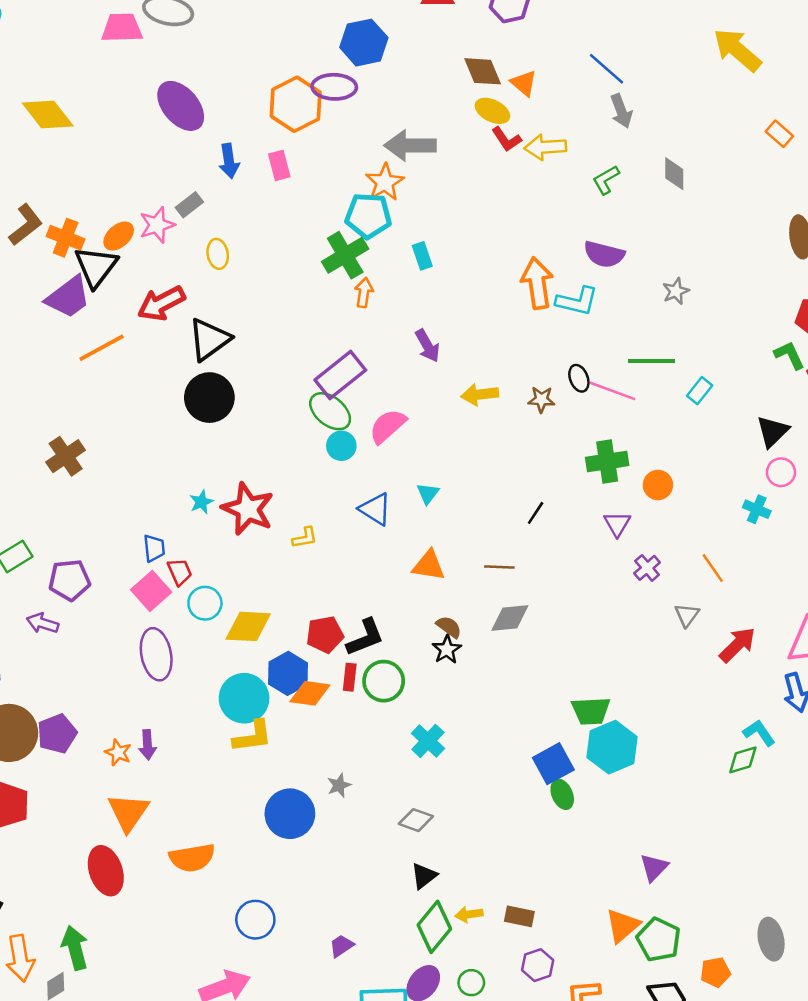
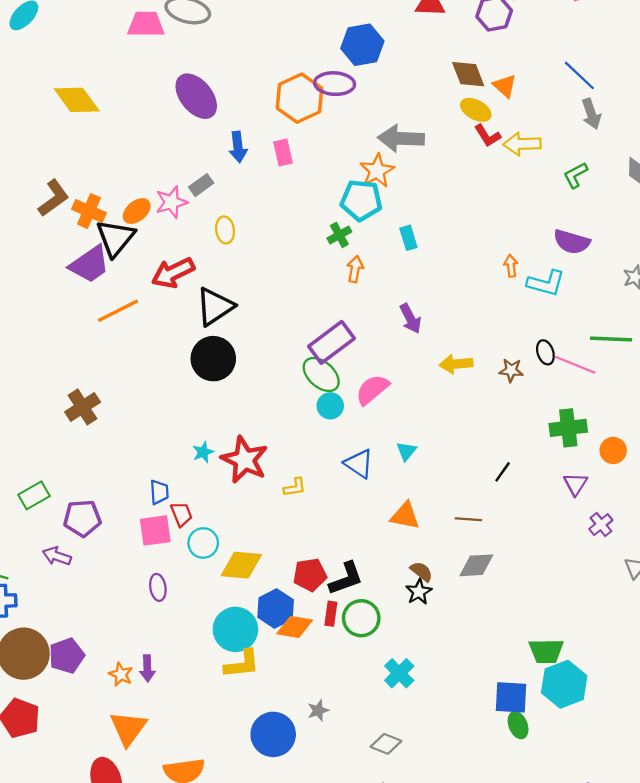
green cross: (345, 255) -> (339, 235), size x0.6
orange arrow: (537, 283) -> (511, 266), size x0.5
pink square: (151, 591) -> (155, 530), turned 32
purple ellipse: (156, 654) -> (158, 587), size x0.6
blue square: (553, 764) -> (511, 697), turned 30

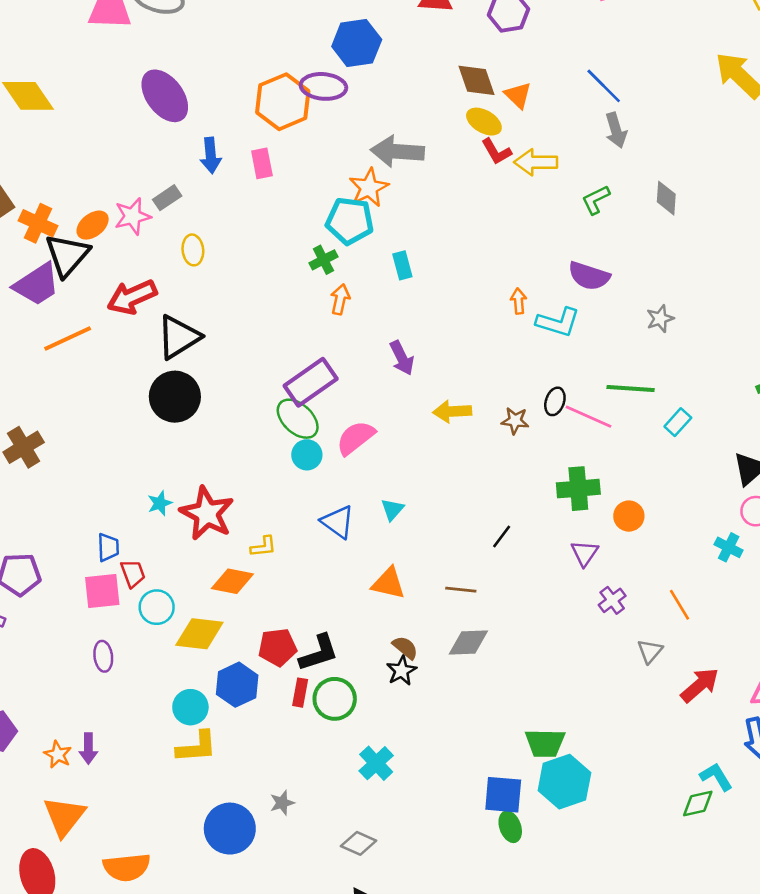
black ellipse: (545, 352) -> (555, 401), turned 35
orange diamond: (295, 627) -> (232, 581), moved
cyan circle: (235, 629) -> (190, 707), size x0.7

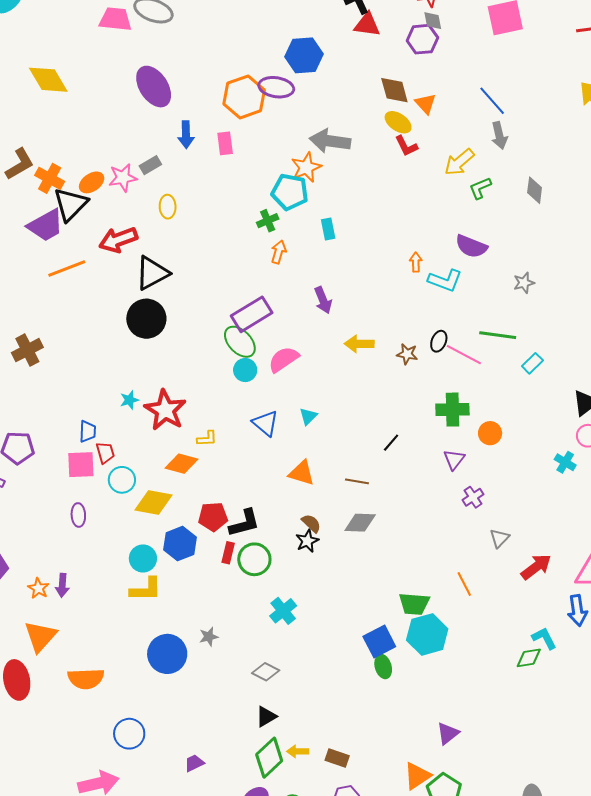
yellow arrow: (536, 162) -> (459, 162), moved, turned -44
orange line: (679, 605) -> (464, 584), moved
blue square: (503, 795) -> (379, 642), turned -36

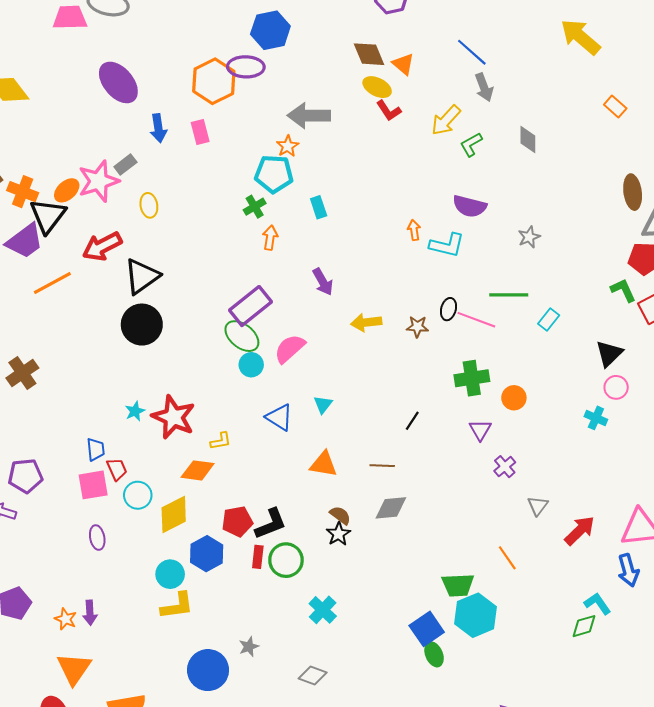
orange star: (306, 167) -> (288, 146), size x0.7
pink star: (123, 178) -> (99, 181), size x1.4
yellow diamond: (154, 502) -> (174, 515), turned -30

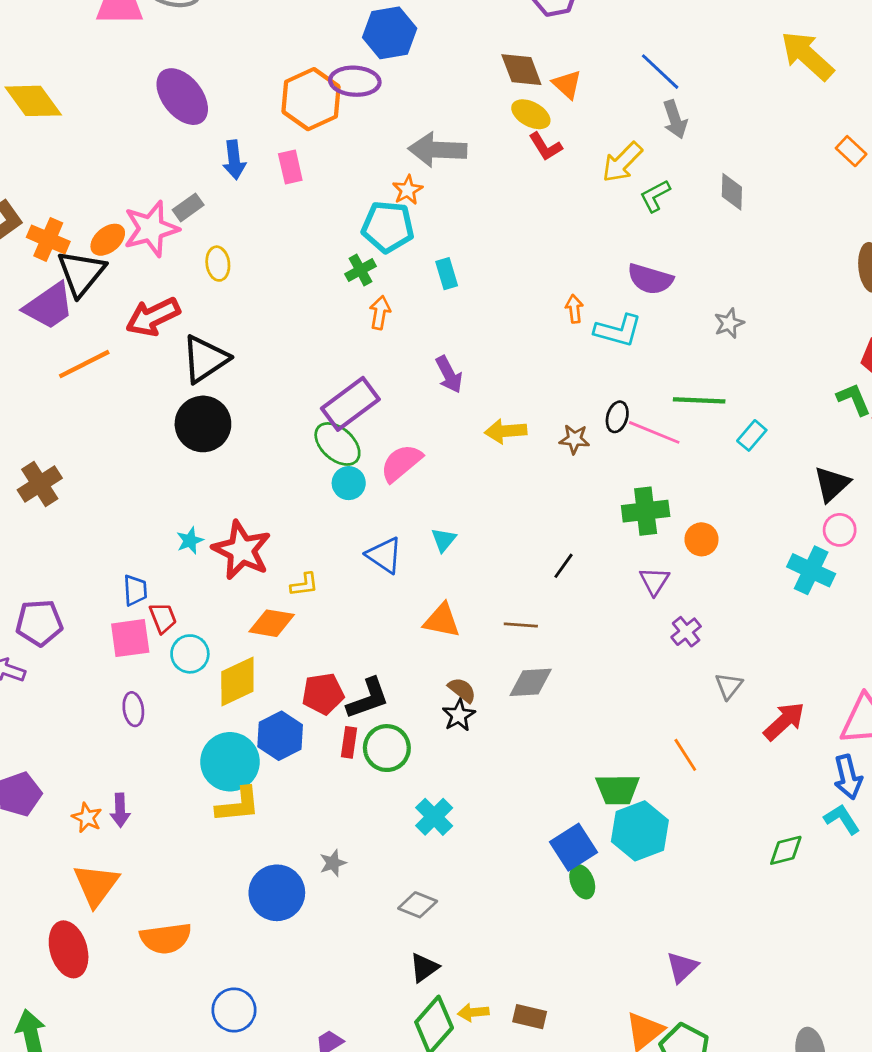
cyan cross: (596, 418) -> (811, 570), size x1.5
cyan circle: (170, 574) -> (230, 762), size x1.5
cyan L-shape: (598, 604) -> (842, 819), moved

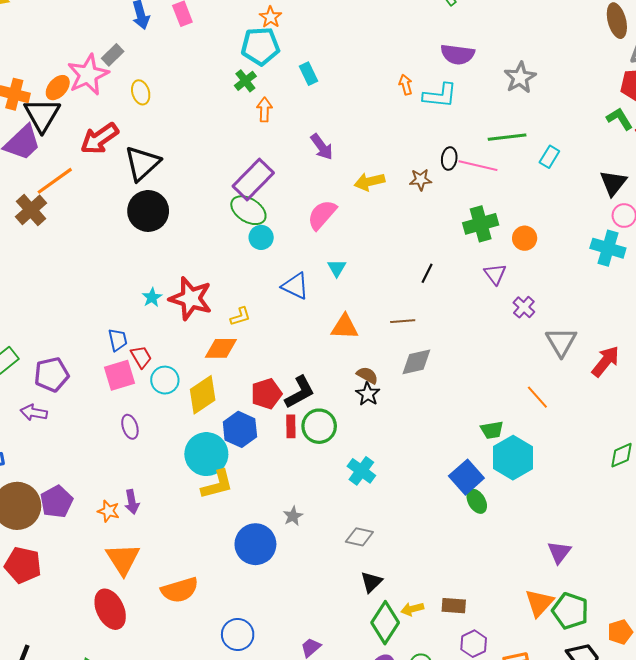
gray star: (729, 323) -> (520, 78), size x1.4
pink semicircle: (401, 463) -> (322, 215), moved
brown cross: (40, 484) -> (31, 210), moved
gray triangle: (729, 686) -> (561, 342), size x1.5
green trapezoid: (618, 789) -> (492, 430), size x0.7

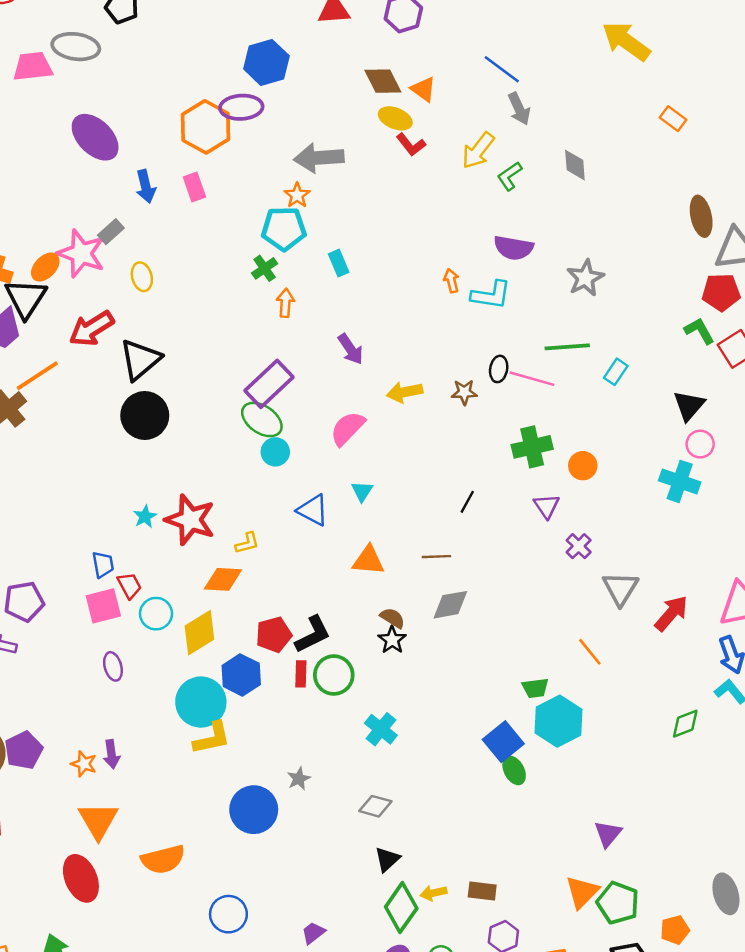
pink star: (88, 75) -> (81, 253), turned -30

